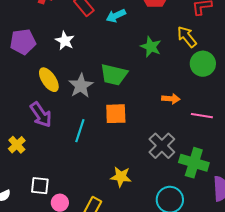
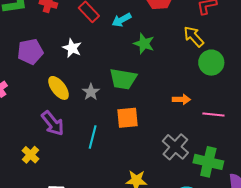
green star: (151, 47) -> (144, 44), moved
gray star: (81, 86) -> (91, 92), size x0.7

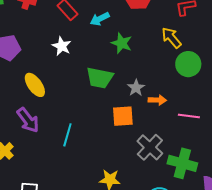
white star: (72, 48) -> (62, 46), moved
gray star: (91, 92) -> (136, 88), moved
orange square: (127, 118) -> (123, 116), moved

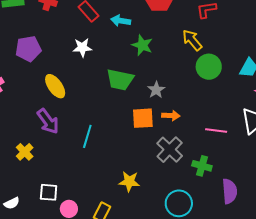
cyan arrow: (100, 19) -> (121, 21), turned 36
white star: (62, 46) -> (82, 48), turned -30
orange arrow: (157, 100) -> (171, 116), moved
pink line: (189, 116) -> (216, 131), moved
green cross: (182, 163) -> (202, 166), size x0.7

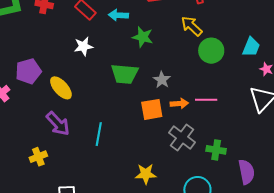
purple pentagon: (28, 49) -> (28, 71), moved
pink line: (216, 131) -> (206, 100), moved
yellow cross: (25, 152) -> (38, 157), turned 30

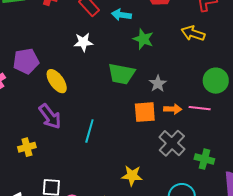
yellow arrow: (192, 26) -> (193, 33), turned -30
green circle: (211, 51) -> (216, 81), moved

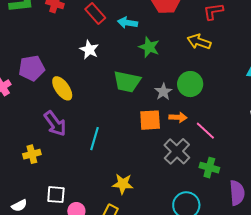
white star: (83, 42) -> (89, 50), turned 30
green circle: (216, 81) -> (190, 84), moved
pink line: (200, 108) -> (205, 131), moved, turned 35
yellow star: (132, 176) -> (123, 184), moved

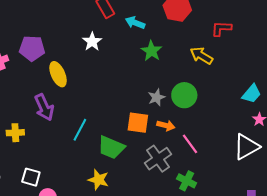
green trapezoid: (127, 82) -> (111, 147), moved

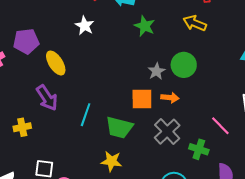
pink line: (190, 144) -> (220, 126), moved

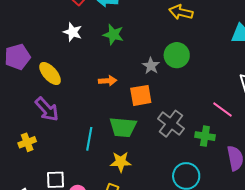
green star: (145, 26) -> (113, 35), moved
orange arrow: (170, 98) -> (108, 81), moved
cyan line: (86, 115) -> (89, 139), moved

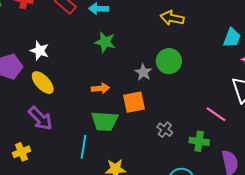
white star: (73, 32) -> (40, 51), moved
gray cross: (171, 124) -> (165, 130), size x0.6
green trapezoid: (123, 127) -> (105, 121), moved

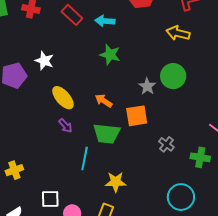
yellow ellipse: (43, 83) -> (63, 98), moved
orange arrow: (100, 88) -> (104, 101), turned -144
purple arrow: (40, 118) -> (65, 126), moved, size x0.6
yellow cross: (22, 152) -> (14, 170), moved

